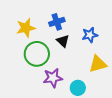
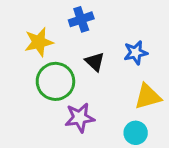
blue cross: (57, 22) -> (81, 19), moved
cyan circle: (78, 88) -> (136, 133), moved

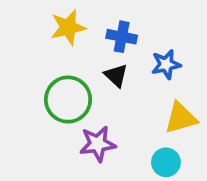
blue cross: (81, 19) -> (122, 37), moved, turned 30
yellow star: (39, 42) -> (68, 27), moved

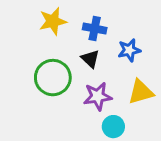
purple star: (98, 144) -> (98, 96), moved
cyan circle: (166, 162) -> (113, 127), moved

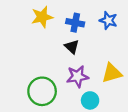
blue star: (129, 50) -> (108, 20), moved, turned 30
green circle: (53, 78) -> (42, 91), moved

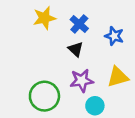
blue star: (108, 20) -> (114, 36), moved
blue cross: (75, 23) -> (79, 24), turned 30

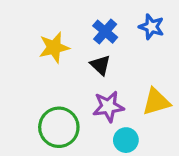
yellow star: (44, 18) -> (54, 47), moved
blue star: (114, 36) -> (151, 27), moved

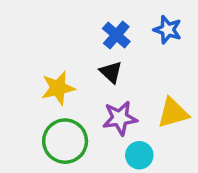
yellow star: (54, 47) -> (58, 88), moved

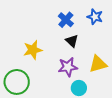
black triangle: (111, 72) -> (72, 41), moved
green circle: (65, 141) -> (17, 82), moved

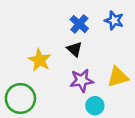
black triangle: (72, 41) -> (74, 49), moved
yellow star: (33, 50) -> (40, 60), turned -30

